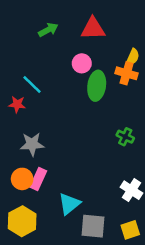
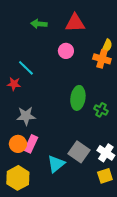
green arrow: (48, 30) -> (39, 24), turned -147
green ellipse: (97, 86) -> (78, 98), moved
gray square: (93, 226) -> (79, 152), moved, turned 30
yellow square: (130, 230) -> (105, 176), moved

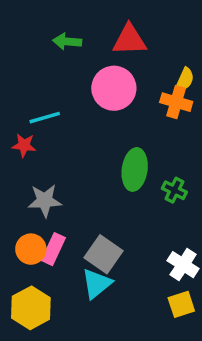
pink circle: (66, 51) -> (114, 88), size x1.6
cyan line: (26, 68) -> (45, 118), turned -60
gray square: (79, 152) -> (104, 254), moved

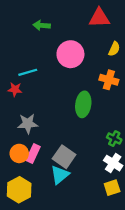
red triangle: (129, 40) -> (99, 18), moved
orange cross: (176, 102) -> (109, 80), moved
green cross: (174, 190) -> (114, 139), moved

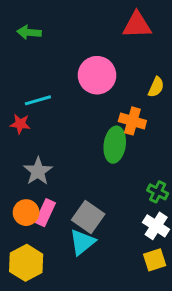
green arrow: (42, 25) -> (29, 32), moved
yellow semicircle: (114, 49) -> (156, 87), moved
orange cross: (109, 80) -> (132, 121), moved
gray star: (28, 124) -> (38, 171), turned -30

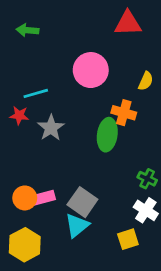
gray star: (38, 171) -> (51, 128), moved
pink rectangle: (45, 213) -> (43, 198), turned 50
yellow square: (155, 260) -> (128, 239), moved

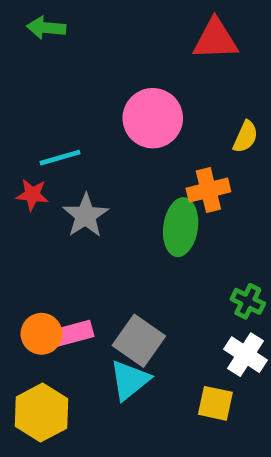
green arrow: (27, 30) -> (46, 28), moved
orange cross: (124, 113) -> (208, 190), turned -30
yellow square: (128, 239) -> (215, 403), turned 30

